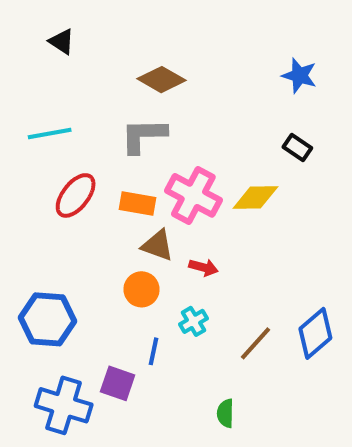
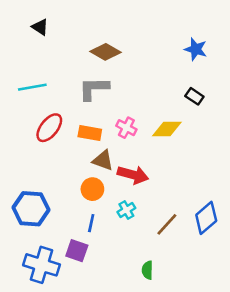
pink cross: (193, 195) -> (126, 128), size x0.6
red arrow: (203, 267) -> (133, 175), size x1.6
blue line: (153, 351) -> (91, 223), moved

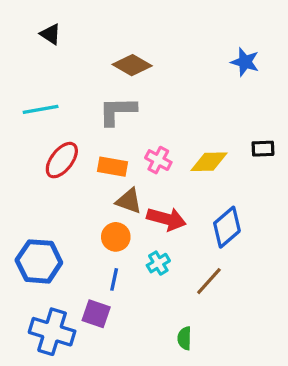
black rectangle: (194, 96) -> (263, 149), moved, turned -36
blue diamond: (206, 218) -> (227, 227), moved

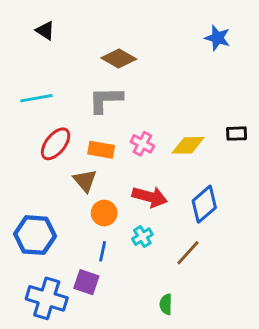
blue star: (245, 62) -> (217, 38), moved
brown triangle: (129, 201) -> (85, 181), moved, turned 30

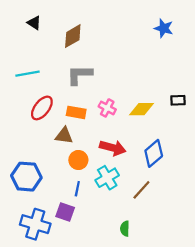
brown diamond: (119, 59) -> (73, 36), moved, turned -60
brown triangle: (85, 181) -> (64, 136), turned -42
cyan cross: (142, 237) -> (107, 178), size x1.5

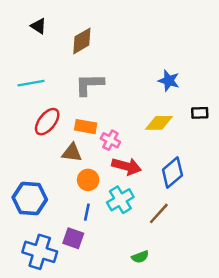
blue star: (164, 28) -> (169, 81), moved
pink cross: (107, 108) -> (110, 140), moved
green semicircle: (125, 229) -> (140, 257), turned -112

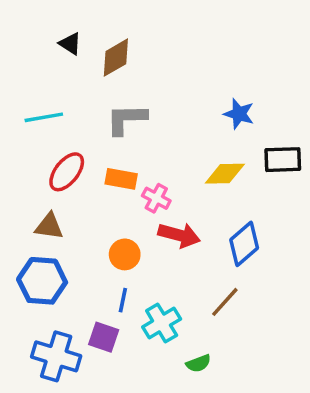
black triangle: (38, 26) -> (70, 44), moved
black rectangle: (200, 113) -> (283, 160), size x1.5
brown triangle: (72, 153) -> (49, 226), moved
cyan cross: (120, 200) -> (162, 323), moved

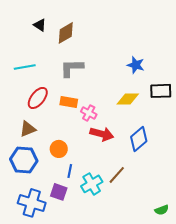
brown triangle: (49, 226) -> (28, 129), turned -30
orange circle: (125, 254) -> (59, 149), moved
brown line: (225, 302) -> (117, 175), moved
green semicircle: (198, 363) -> (162, 210), moved

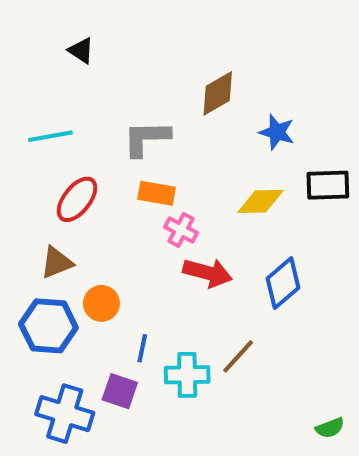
brown diamond: (66, 33) -> (218, 93), moved
orange rectangle: (69, 102) -> (157, 193), moved
orange circle: (59, 149) -> (101, 303), moved
cyan cross: (92, 184) -> (187, 375), turned 30

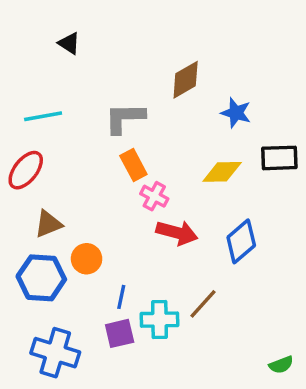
orange rectangle: (157, 193) -> (133, 165), turned 52
red ellipse: (77, 199) -> (26, 170), moved
purple square: (120, 391) -> (120, 333), moved, turned -32

